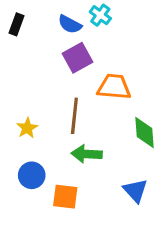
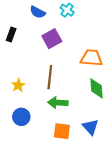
black rectangle: (16, 24) -> (11, 35), moved
blue semicircle: (70, 24) -> (38, 12), moved
orange trapezoid: (114, 87) -> (91, 58), moved
orange square: (65, 197) -> (62, 131), moved

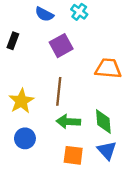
yellow star: (18, 85) -> (21, 101), size x1.5
green diamond: (97, 88) -> (103, 122), moved

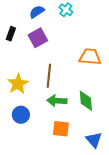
blue semicircle: (44, 14) -> (37, 12), turned 119
purple square: (61, 46) -> (38, 38), moved
blue triangle: (107, 150) -> (94, 140), moved

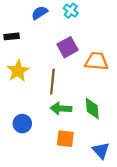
black rectangle: (11, 34) -> (12, 36), turned 64
purple square: (38, 38) -> (68, 47), moved
yellow star: (18, 84) -> (18, 71), moved

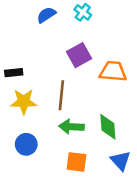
black rectangle: (12, 36) -> (14, 73), moved
yellow star: (18, 71) -> (24, 102), moved, turned 30
blue triangle: (101, 150) -> (121, 161), moved

